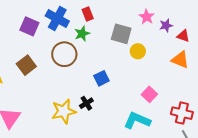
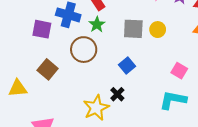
gray square: (121, 34) -> (133, 29), moved

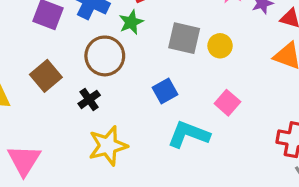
pink square: (179, 71) -> (227, 103), moved
black cross: (117, 94) -> (89, 99), moved
cyan L-shape: (173, 100) -> (189, 134), moved

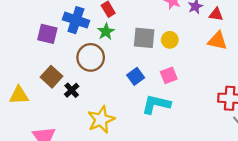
black cross: (89, 99) -> (72, 90), moved
pink square: (227, 103) -> (169, 75), moved, turned 35

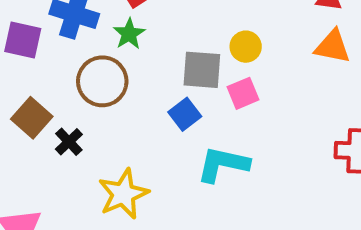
gray square: (144, 38) -> (202, 70), moved
pink square: (169, 75) -> (243, 93), moved

